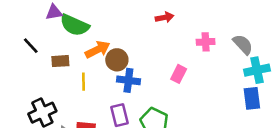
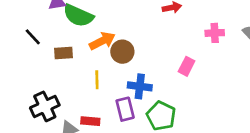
blue cross: (128, 80) -> (140, 86), moved
yellow line: (83, 82) -> (97, 80), moved

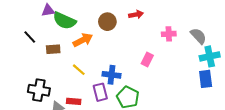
brown circle: (122, 52) -> (107, 22), moved
yellow line: (97, 80) -> (79, 70), turned -48
black cross: (45, 106) -> (39, 90), turned 35

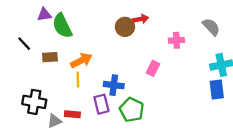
green semicircle: (64, 21) -> (62, 26), turned 40
brown circle: (107, 22) -> (125, 27), moved
gray semicircle: (198, 36) -> (211, 27), moved
orange arrow: (83, 40) -> (81, 60), moved
yellow line: (79, 70) -> (78, 80), turned 48

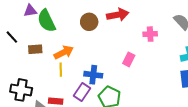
red arrow: (141, 19) -> (118, 15), size x1.5
brown circle: (125, 27) -> (89, 22), moved
purple rectangle: (101, 104) -> (82, 92), turned 48

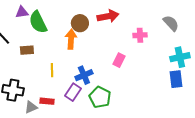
orange arrow: (64, 52) -> (71, 39), moved, turned -60
blue cross: (93, 75) -> (84, 75), turned -30

